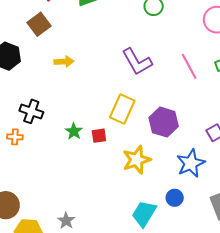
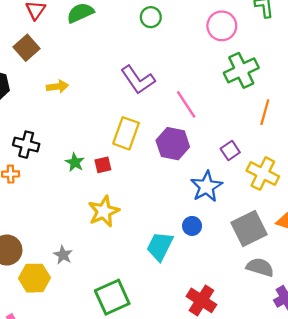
pink line: (189, 66) -> (186, 104), moved
yellow star: (137, 160) -> (104, 211), moved
gray star: (66, 221) -> (63, 255), moved

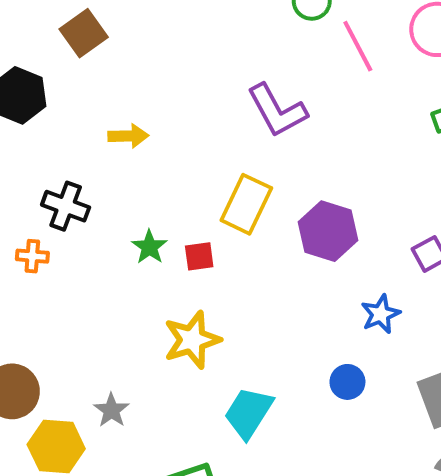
yellow arrow: (57, 87) -> (128, 136), moved
pink line: (186, 104) -> (358, 46), moved
blue star: (206, 187) -> (381, 314), size x0.7
cyan trapezoid: (160, 246) -> (248, 413), moved

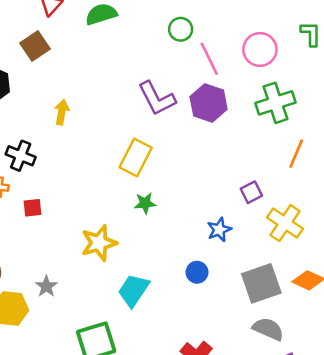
yellow arrow: (128, 136) -> (62, 112), turned -80
purple hexagon: (328, 231) -> (209, 103), moved
green star: (149, 247) -> (145, 203), moved, turned 30
red square: (199, 256) -> (32, 208), moved

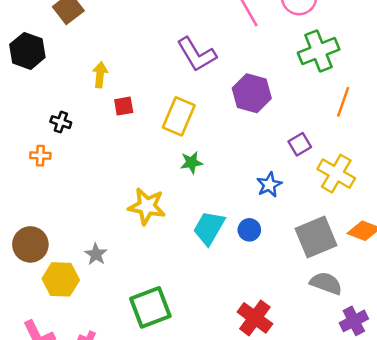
purple hexagon: (209, 103) -> (252, 93), moved
black cross: (21, 156) -> (61, 122), size x0.7
red square: (32, 208) -> (124, 106), moved
yellow star: (99, 243) -> (147, 206), turned 30
cyan trapezoid: (134, 290) -> (209, 228), moved

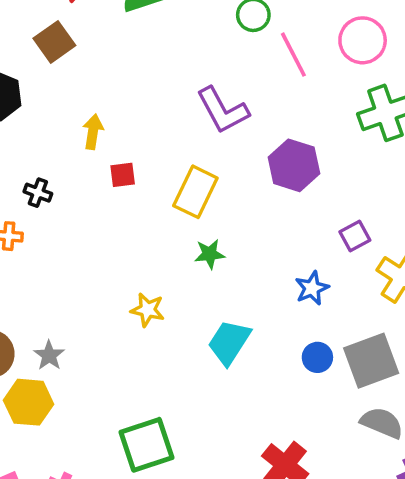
yellow star: (147, 206) -> (148, 310), size x0.7
blue circle: (249, 230) -> (317, 357), moved
gray star: (96, 254) -> (49, 355), moved

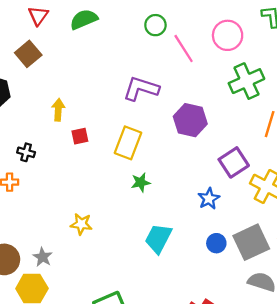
purple L-shape: (223, 110) -> (141, 89), turned 141
purple square: (355, 236) -> (234, 162), size x1.5
yellow star: (148, 310) -> (81, 224), moved

